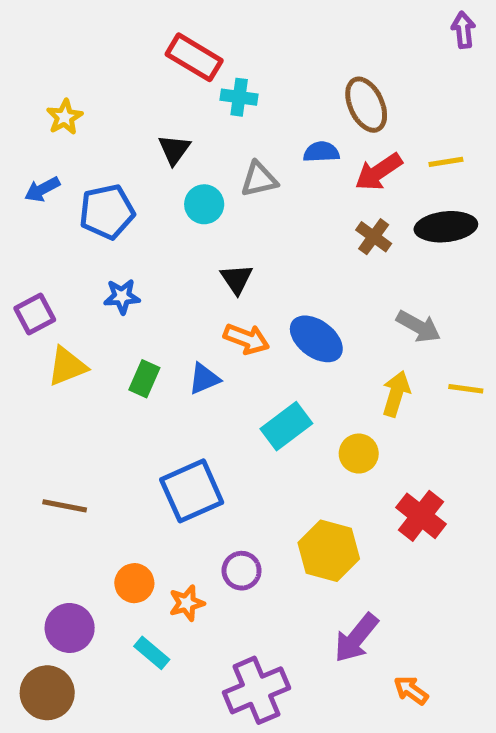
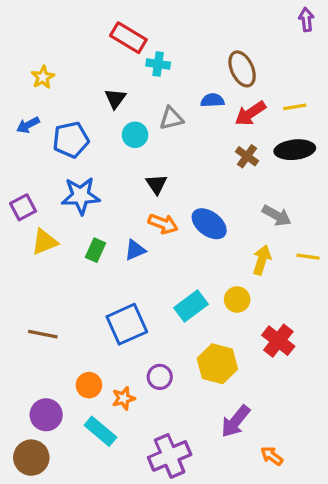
blue star: (122, 297) -> (81, 196), size x1.6
cyan rectangle: (286, 426) -> (191, 306), moved
cyan rectangle: (152, 653) -> (100, 431), size x1.4

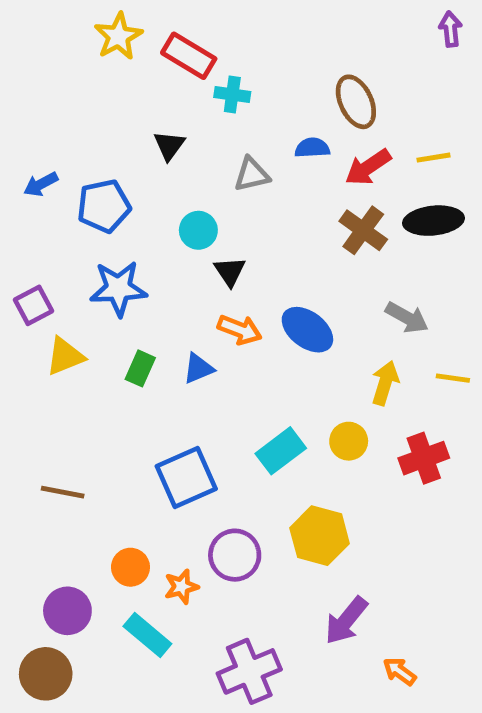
yellow star: (43, 77) -> (118, 36), moved, size x1.4
cyan circle: (135, 135) -> (198, 230), moved
brown cross: (247, 156) -> (363, 230), size x1.4
red cross: (278, 341) -> (424, 458), moved, turned 32
purple circle: (160, 377) -> (235, 555), size x1.4

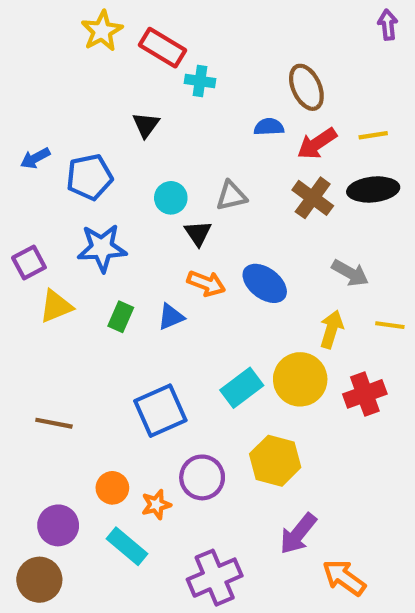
gray triangle: (252, 175) -> (231, 196), moved
yellow circle: (349, 441) -> (300, 379), size x1.6
orange arrow: (400, 671) -> (344, 578), size x1.5

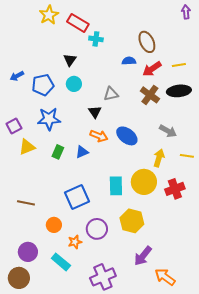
cyan circle: (171, 198) -> (74, 84), moved
cyan rectangle: (242, 388) -> (116, 186), turned -54
orange circle: (112, 488) -> (54, 225), moved

